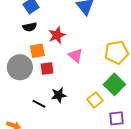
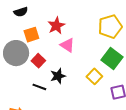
red star: (57, 35) -> (56, 26), moved
pink triangle: (76, 56) -> (67, 45), moved
red square: (47, 68) -> (38, 61), moved, turned -32

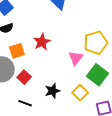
pink triangle: (67, 45) -> (76, 58), moved, turned 35
black star: (58, 76) -> (52, 91), moved

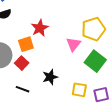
orange square: (17, 51) -> (26, 44), moved
yellow square: (80, 93) -> (79, 90), moved, turned -35

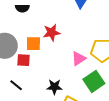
red square: (22, 63) -> (24, 60), turned 32
black star: (50, 77) -> (54, 87), moved

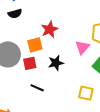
black line: (16, 85) -> (37, 88), moved
black star: (54, 87) -> (56, 63), moved

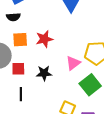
orange square: (35, 45) -> (20, 40), moved
black line: (37, 88) -> (21, 94), turned 56

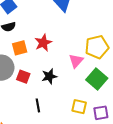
red square: (18, 69) -> (23, 77), turned 32
black line: (21, 94) -> (38, 105), moved

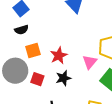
red star: (43, 43) -> (59, 56), moved

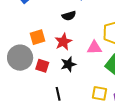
black semicircle: (21, 30) -> (69, 16), moved
pink triangle: (90, 62) -> (94, 48), turned 49

